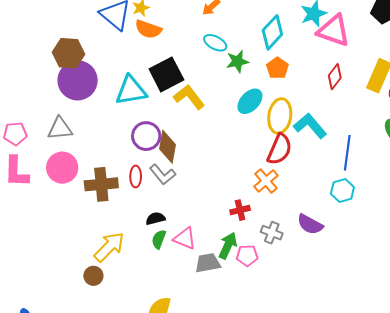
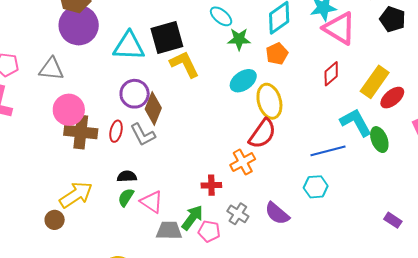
yellow ellipse: (280, 116) -> (269, 101), turned -36
cyan L-shape: (310, 126) -> (356, 122), moved
blue line: (347, 153) -> (328, 151), turned 56
pink circle: (62, 168) -> (69, 110), moved

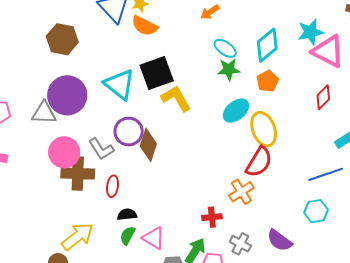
cyan ellipse: (221, 16) -> (225, 48), moved
purple circle: (79, 25) -> (67, 95), moved
cyan triangle: (129, 46) -> (119, 84), turned 40
red ellipse: (116, 131) -> (112, 186), moved
gray L-shape: (143, 135) -> (101, 149), moved

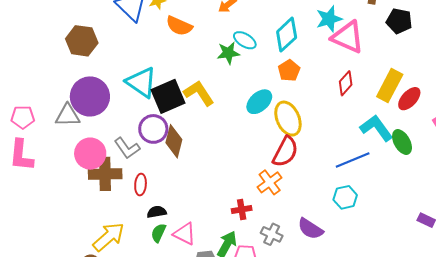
orange semicircle: (145, 26) -> (179, 26), moved
green star: (229, 69) -> (228, 53), moved
black square: (157, 73) -> (168, 96), moved

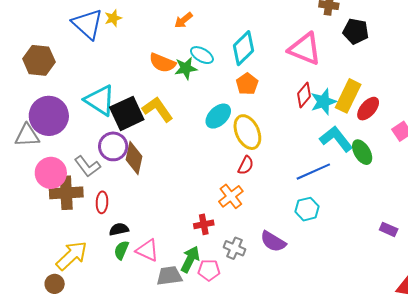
cyan star: (329, 19) -> (323, 102), moved
orange semicircle: (179, 26) -> (162, 63), moved
red semicircle: (285, 152) -> (246, 165), size x0.6

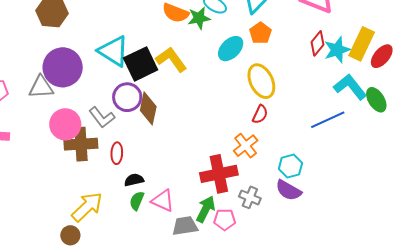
cyan ellipse: (218, 116) -> (231, 49), moved
cyan hexagon: (307, 209) -> (290, 166), moved
red cross: (204, 224) -> (219, 174), size x1.8

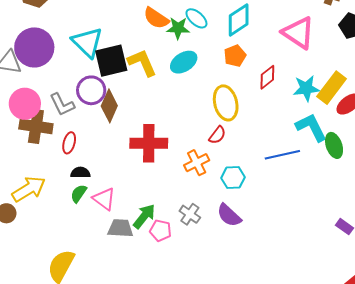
red diamond: (317, 43) -> (267, 77), moved
cyan ellipse: (231, 49) -> (184, 62), moved
cyan hexagon: (290, 166) -> (233, 178), moved
red cross: (219, 174) -> (149, 143), moved

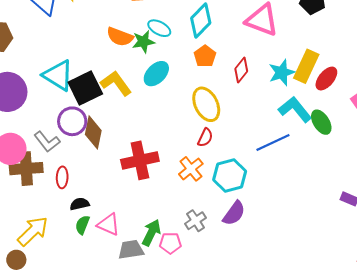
cyan hexagon: (233, 178) -> (230, 175), size x1.4
gray cross: (190, 214) -> (196, 221), turned 35
purple semicircle: (229, 215) -> (234, 213), turned -84

